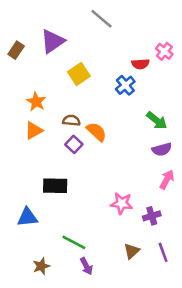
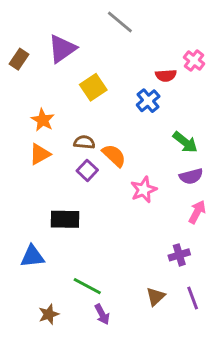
pink star: (122, 203) -> (144, 190), moved, turned -30

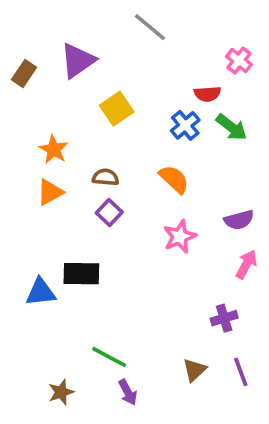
pink cross: (194, 61) -> (239, 61), moved
green arrow: (185, 142) -> (232, 127), moved
orange semicircle: (114, 156) -> (174, 179), moved
blue triangle: (32, 256) -> (41, 292), moved

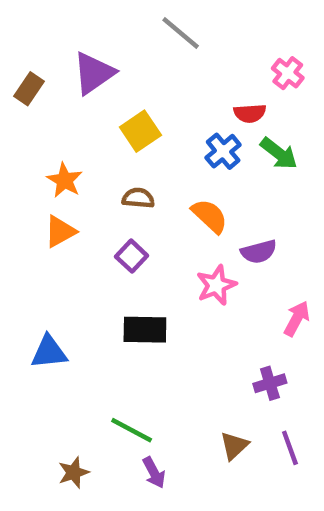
brown semicircle: (106, 177) -> (138, 198), moved
purple semicircle: (239, 220) -> (259, 252), moved
black rectangle: (81, 274) -> (145, 330), moved

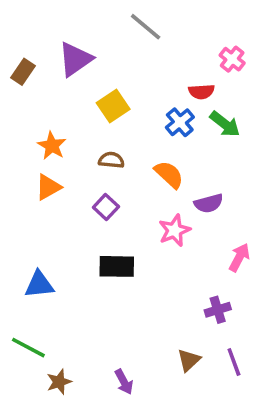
green line: (132, 430) -> (28, 348), moved

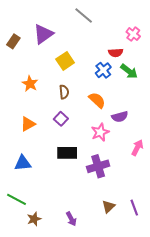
brown semicircle: (111, 160) -> (64, 92), turned 80
orange triangle: (48, 187) -> (28, 124), moved
purple cross: (218, 310) -> (98, 166), moved, size x1.5

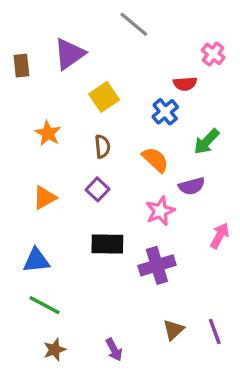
brown rectangle: (13, 41) -> (21, 66), turned -40
green arrow: (129, 71) -> (206, 142), moved, turned 96
green line: (17, 199) -> (45, 305), moved

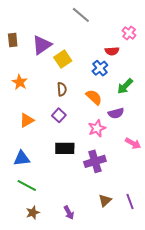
purple triangle: (69, 54) -> (42, 45), moved
orange star: (48, 133) -> (20, 82), moved
pink arrow: (220, 236) -> (133, 143), turned 91

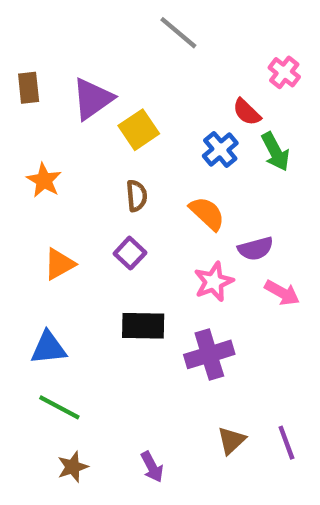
red semicircle: (112, 51) -> (247, 112), turned 48
green arrow: (125, 86) -> (275, 152), moved, turned -72
pink arrow: (133, 143) -> (282, 293), moved

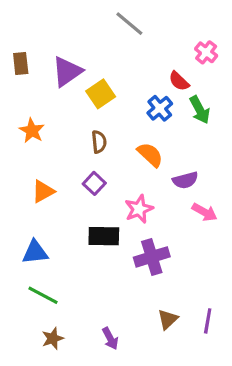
pink star: (214, 282) -> (139, 209), moved
purple line: (286, 443) -> (208, 321), turned 30

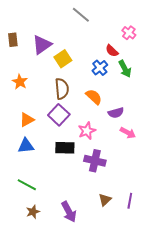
brown semicircle: (99, 142) -> (62, 89), size x1.5
purple square: (94, 183) -> (59, 115), size x1.5
blue triangle: (35, 252) -> (26, 146), moved
purple cross: (152, 257) -> (95, 161), turned 30
purple arrow: (110, 338) -> (69, 212), size x1.5

